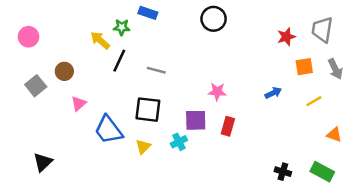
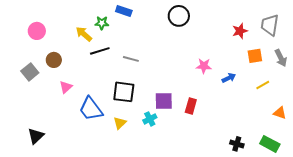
pink circle: (29, 37) -> (37, 31), moved
black line: (119, 61) -> (100, 51), turned 48
pink star: (217, 92) -> (204, 66), moved

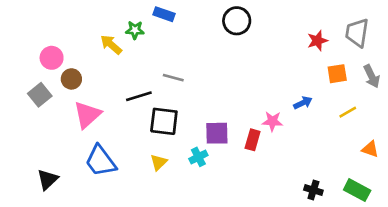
pink circle: (37, 31) -> (52, 58), moved
black line: (100, 51) -> (139, 96), moved
pink star: (204, 66) -> (272, 121), moved
pink triangle: (66, 87) -> (87, 115), size x1.6
blue trapezoid: (91, 109) -> (101, 161), moved

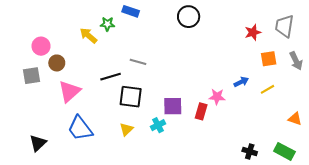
gray square: (40, 95) -> (32, 76), turned 30
yellow line: (348, 112) -> (268, 89), moved

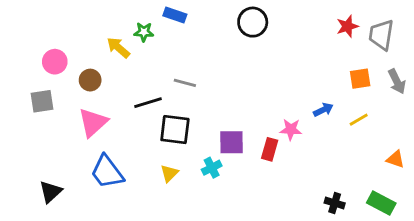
red star: (253, 32) -> (347, 26), moved
brown circle: (57, 63) -> (90, 80), moved

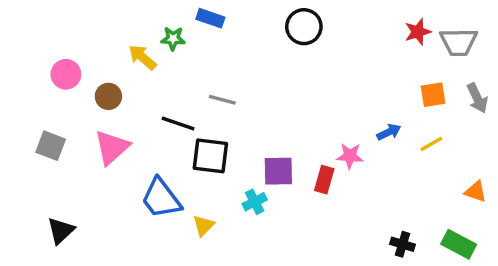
gray trapezoid: (381, 35) -> (459, 42), turned -100
gray square: (42, 101) -> (51, 146), moved, turned 30
black line: (148, 103) -> (178, 124), turned 36
blue trapezoid: (107, 172) -> (161, 198), moved
yellow triangle: (169, 173) -> (204, 226), moved

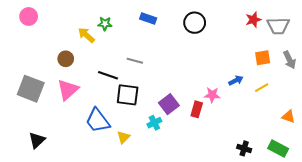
blue rectangle: (210, 18) -> (148, 19), moved
black circle: (304, 27) -> (195, 23), moved
pink circle: (66, 74) -> (29, 16), moved
gray square: (51, 146) -> (31, 89), size x1.5
purple square: (278, 171) -> (169, 104), turned -36

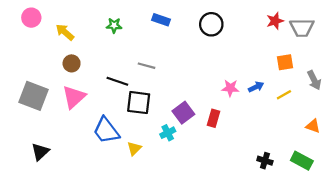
yellow arrow: (86, 35) -> (65, 32), moved
gray arrow: (289, 60) -> (314, 80), moved
pink star: (212, 95) -> (230, 88), moved

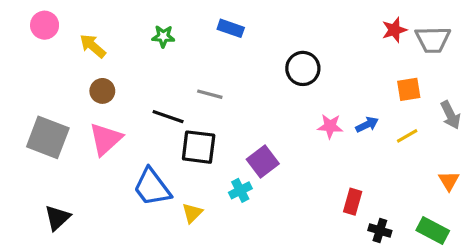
black circle: (211, 24) -> (303, 68), moved
red rectangle: (214, 118) -> (353, 202), moved
orange triangle: (313, 126) -> (449, 181), turned 40

